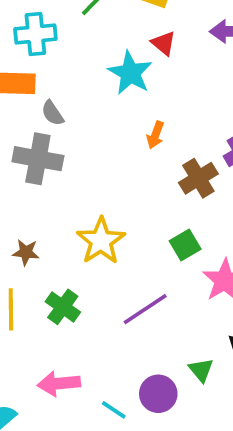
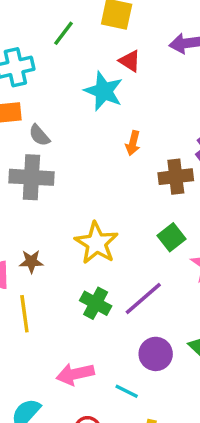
brown cross: (198, 178) -> (176, 177), turned 32
green cross: (63, 307) -> (96, 303), moved
purple circle: (158, 394) -> (156, 354), moved

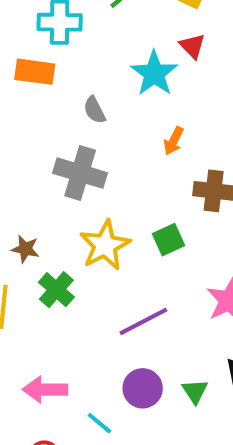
gray semicircle: (39, 135) -> (95, 110), moved
gray cross: (31, 177) -> (80, 173), moved
green square: (172, 237) -> (169, 240), moved
green cross: (96, 303) -> (56, 290), moved

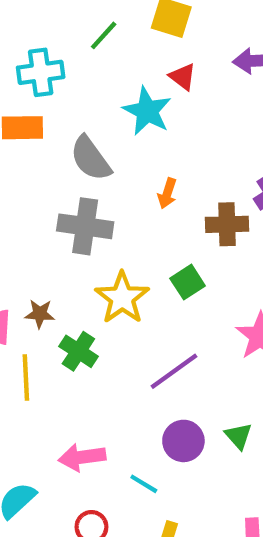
gray semicircle: (95, 110) -> (91, 158), size x1.6
orange arrow: (174, 141) -> (167, 193), moved

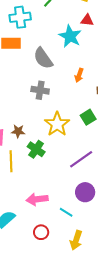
red triangle: (183, 77) -> (87, 20), turned -32
gray cross: (85, 226) -> (40, 90), size x0.7

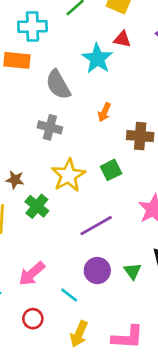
pink arrow: (37, 199) -> (32, 274), turned -40

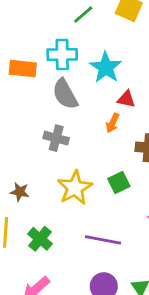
cyan cross: (32, 26) -> (62, 54), moved
red triangle: (122, 39) -> (126, 99), moved
green cross: (37, 206) -> (40, 239), moved
purple line: (96, 226) -> (103, 240), turned 40

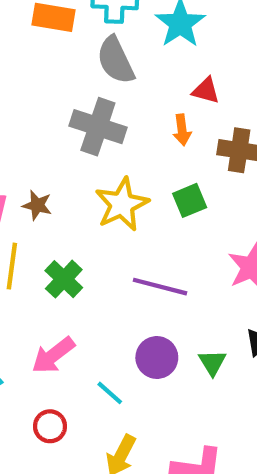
red triangle: (126, 99) -> (206, 91), moved
orange arrow: (113, 123) -> (182, 130), moved, turned -36
gray cross: (56, 138) -> (98, 127), size x1.4

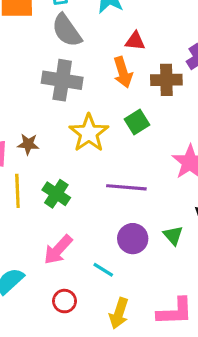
orange arrow: (182, 130) -> (123, 72), size x1.4

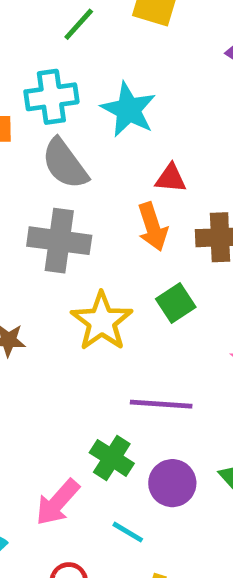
green cross: (56, 194) -> (112, 458), moved

